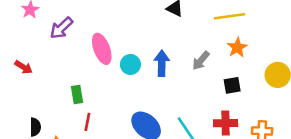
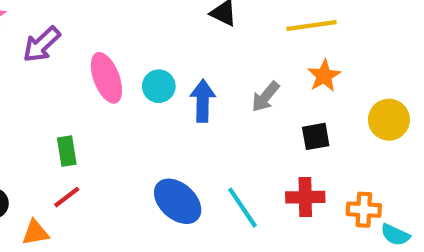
cyan circle: (130, 64) -> (159, 86), moved
red line: (87, 122) -> (67, 197), moved, turned 42

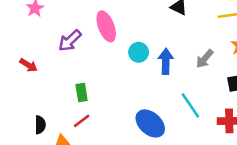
purple arrow: (42, 44) -> (70, 41), moved
pink ellipse: (106, 78) -> (106, 26), moved
cyan line: (242, 208) -> (190, 105), moved

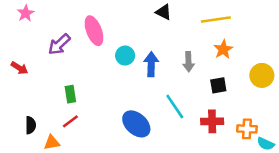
gray arrow: (205, 59) -> (188, 62), turned -42

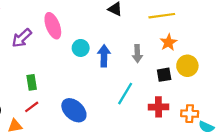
yellow circle: (262, 75) -> (187, 66), moved
cyan line: (175, 107) -> (125, 94), turned 65
blue ellipse: (136, 124) -> (74, 110), moved

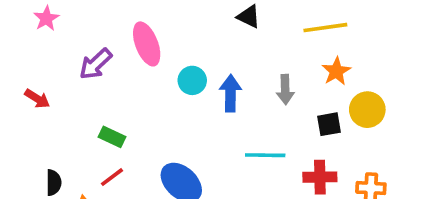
green rectangle: (32, 82) -> (112, 137), turned -56
cyan line: (125, 94) -> (265, 155), turned 60

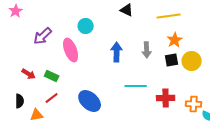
pink ellipse: (147, 44) -> (71, 50), moved
cyan circle: (192, 80) -> (86, 26), moved
red arrow: (37, 99) -> (29, 74), moved
black square: (329, 124) -> (172, 60), moved

